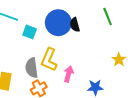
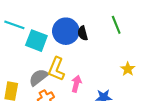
cyan square: (30, 32) -> (36, 41), size x1.5
gray semicircle: (32, 68) -> (38, 77), turned 60

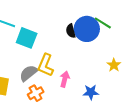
green line: (116, 25) -> (103, 23), turned -36
blue circle: (66, 31) -> (87, 29), moved

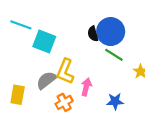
green line: (103, 23) -> (114, 55), moved
orange cross: (36, 93) -> (64, 102), moved

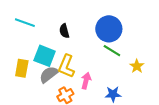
black semicircle: (93, 34) -> (64, 31), moved
cyan square: (44, 42) -> (45, 56), moved
yellow rectangle: (18, 95) -> (22, 68), moved

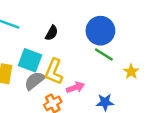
black semicircle: (64, 31) -> (52, 33), turned -136
pink arrow: (86, 81) -> (75, 87), turned 56

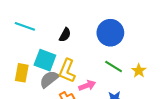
green line: (104, 55) -> (114, 66), moved

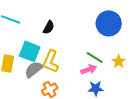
blue circle: (110, 33) -> (109, 23), moved
pink arrow: (87, 85) -> (89, 69), moved

